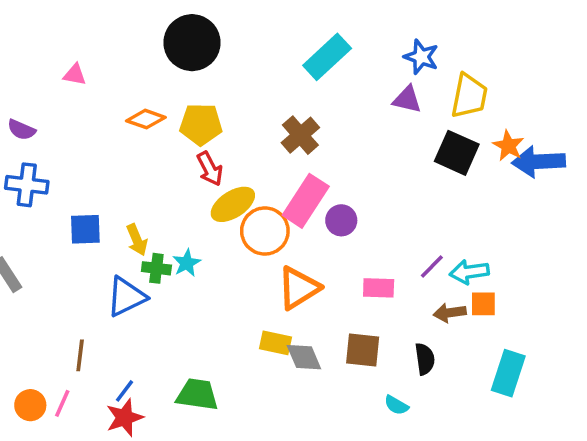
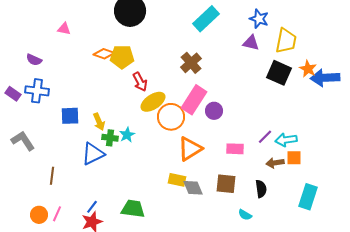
yellow pentagon: (201, 124) -> (122, 57), moved
brown line: (80, 355) -> (52, 176), moved

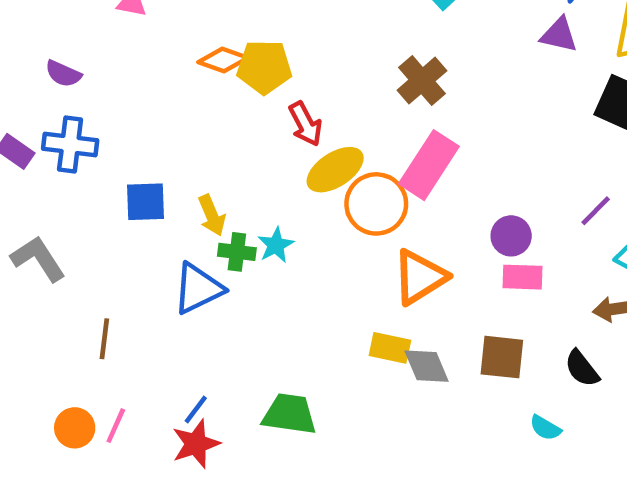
purple circle: (214, 111) -> (511, 236), moved
purple line: (265, 137) -> (596, 211), moved
black semicircle: (261, 189) -> (582, 368), turned 150

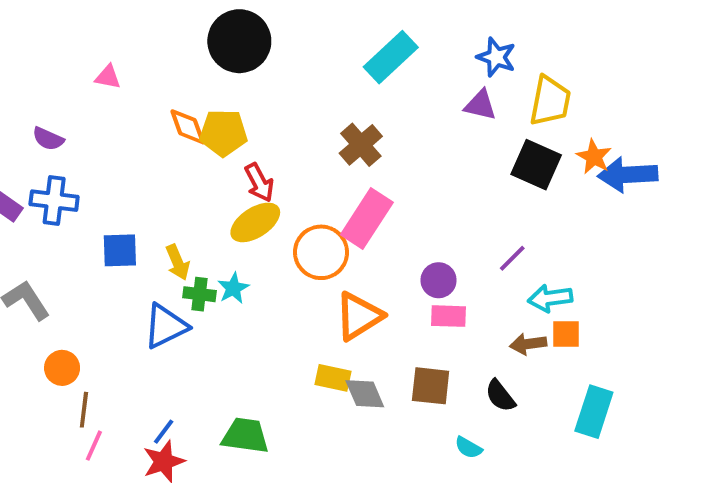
orange diamond: (223, 60) -> (188, 127), turned 51
yellow ellipse: (335, 170) -> (255, 222), moved
brown line: (104, 339) -> (84, 410), moved
orange circle: (75, 428) -> (62, 368), moved

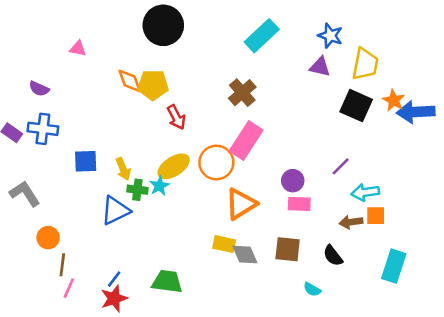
yellow ellipse: (255, 222) -> (174, 166), moved

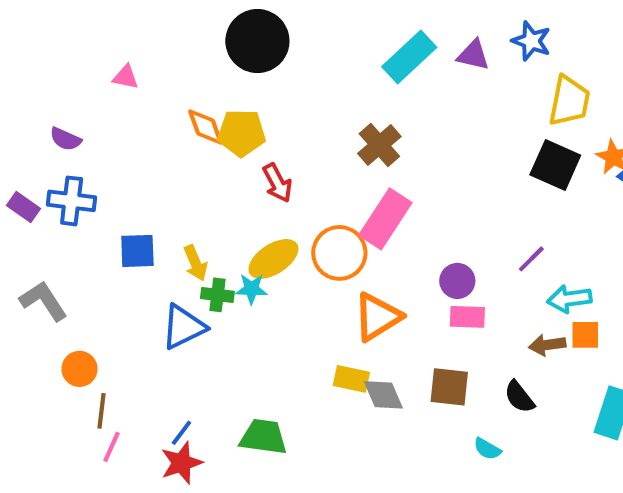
blue star: (330, 36) -> (531, 41), moved
purple triangle: (320, 67) -> (473, 55), moved
cyan star: (159, 186) -> (251, 289), turned 30

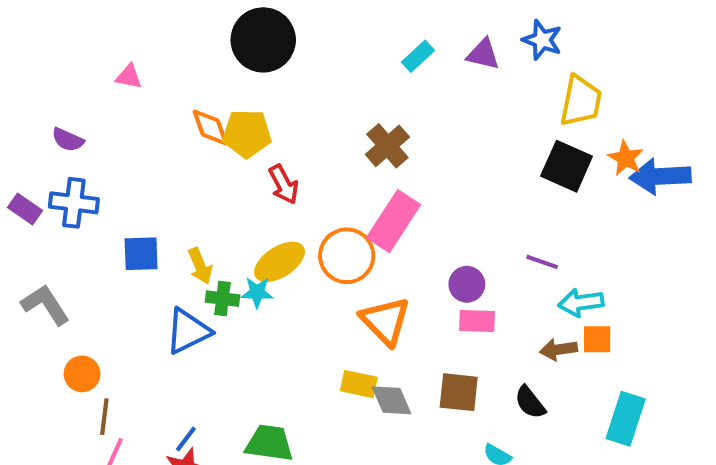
cyan rectangle: (409, 57) -> (418, 56), size x0.6
purple line: (531, 259) -> (542, 262), turned 64
orange triangle: (377, 317) -> (385, 321), turned -42

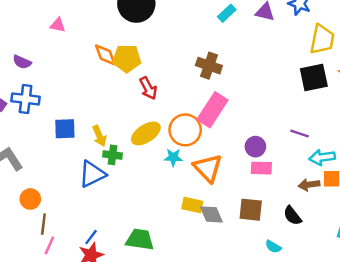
brown cross: (387, 146) -> (209, 66), turned -30
black square: (567, 166) -> (314, 78), turned -36
cyan star: (257, 292) -> (173, 157), moved

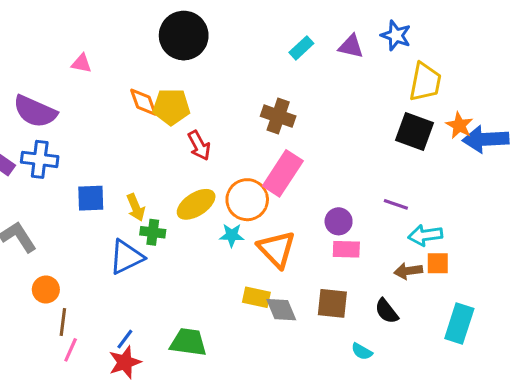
purple semicircle: (22, 62) -> (35, 111), size x1.8
black square: (314, 78) -> (414, 132), turned 32

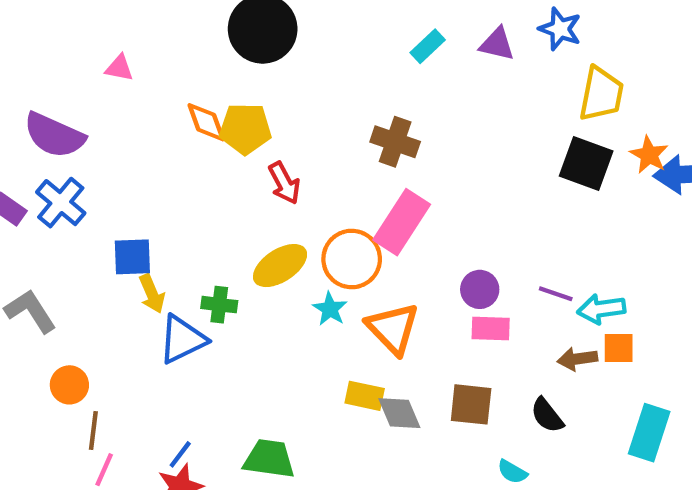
blue cross: (40, 159) -> (61, 203), turned 33
purple line: (396, 204) -> (556, 294), moved
yellow arrow: (136, 207) -> (152, 294), moved
cyan star: (232, 235) -> (330, 309), turned 30

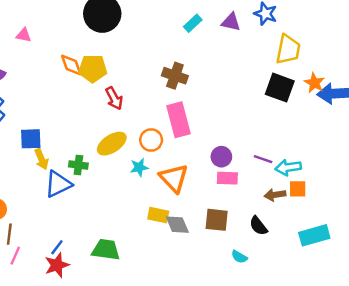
pink rectangle: (402, 222) -> (178, 120), turned -48
orange circle: (352, 259) -> (151, 140), size x0.7
cyan star: (330, 309) -> (139, 167), turned 30
cyan rectangle: (649, 433) -> (314, 235), turned 56

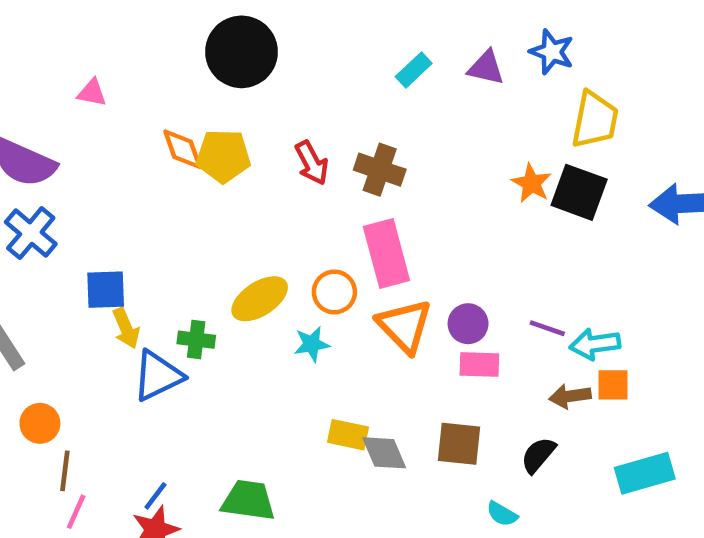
orange star: (314, 83) -> (531, 183), moved
red arrow: (114, 98) -> (312, 163), moved
orange triangle: (174, 178) -> (405, 326), moved
black semicircle: (258, 226) -> (538, 455), turned 78

